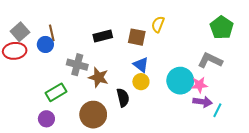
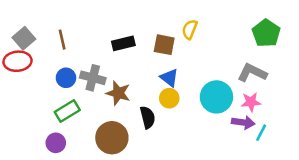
blue circle: (45, 44) -> (66, 78), moved
pink star: (199, 85) -> (251, 102), moved

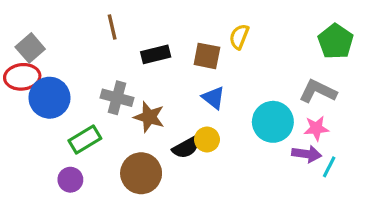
brown line: (62, 40) -> (112, 27), moved
blue circle: (66, 78) -> (49, 98), moved, size x1.6
yellow circle: (169, 98) -> (207, 140), moved
black semicircle: (148, 117) -> (186, 148), turned 75

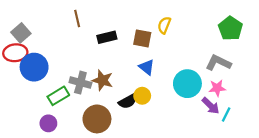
gray cross: (117, 98) -> (80, 83), moved
purple arrow: (307, 154) -> (211, 106), turned 36

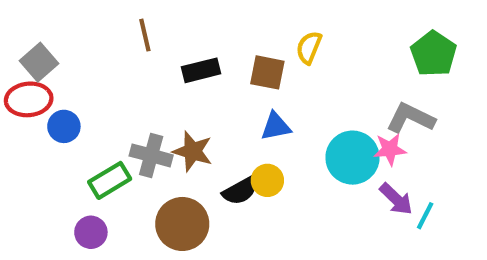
blue circle: (34, 67) -> (64, 126), size x0.6
blue triangle: (147, 67) -> (276, 126), turned -49
pink star: (217, 88) -> (390, 149), moved

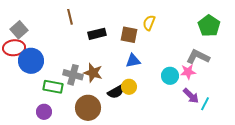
blue circle: (64, 126) -> (31, 61), size x1.6
cyan circle: (352, 158) -> (170, 76), size x0.7
green rectangle: (110, 180) -> (53, 87), turned 42

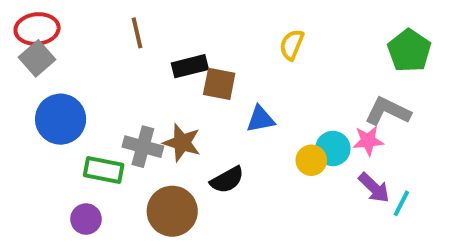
brown square: (129, 35) -> (219, 84), moved
red ellipse: (14, 48) -> (37, 29), moved
yellow circle: (129, 87) -> (311, 160), moved

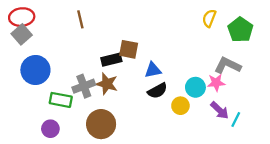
yellow semicircle: (292, 45) -> (209, 18), moved
black rectangle: (190, 66) -> (111, 60), moved
gray cross: (143, 147) -> (84, 86), turned -35
yellow circle: (311, 160) -> (180, 106), moved
black semicircle: (227, 180) -> (157, 91), moved

